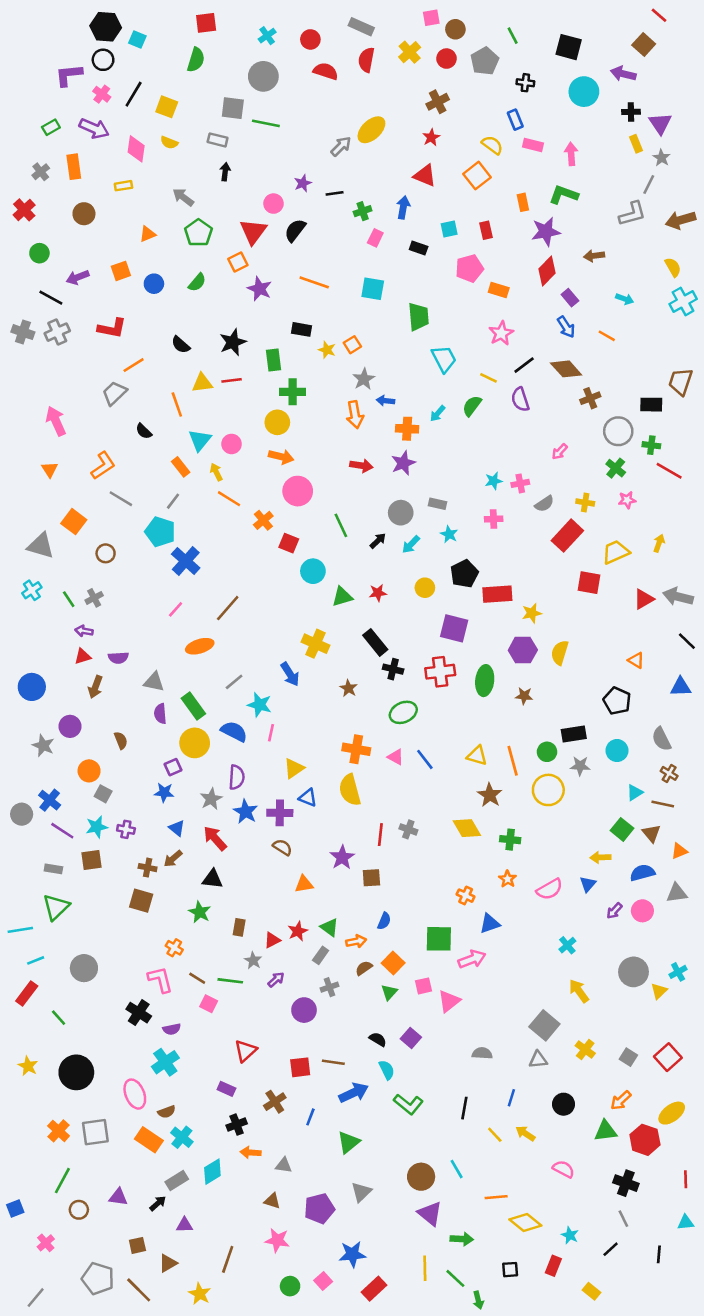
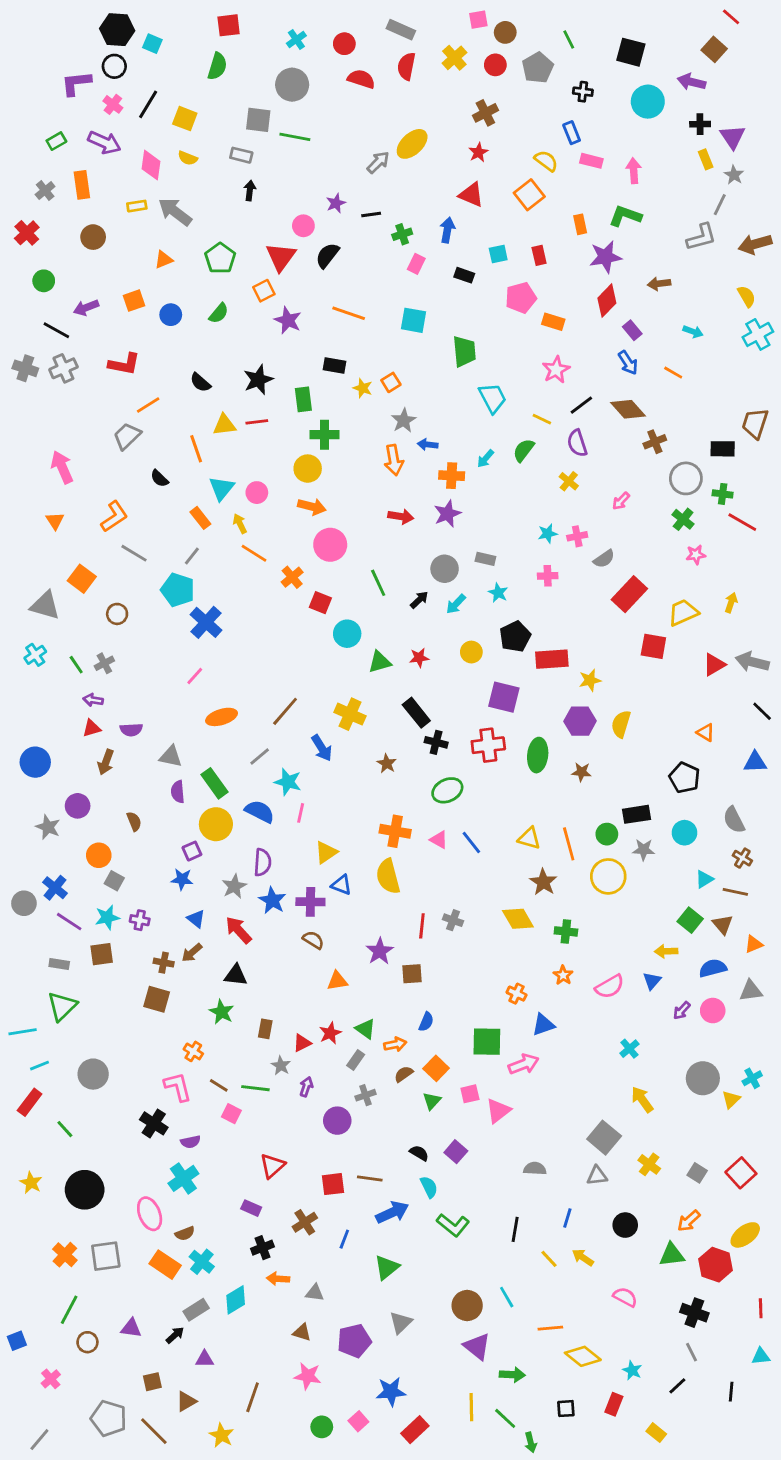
gray arrow: (183, 197) -> (175, 212), moved, size x1.4
yellow cross: (585, 502) -> (569, 481), moved, turned 30
brown line: (228, 608) -> (285, 711), moved
purple arrow: (276, 980) -> (306, 1087), turned -30

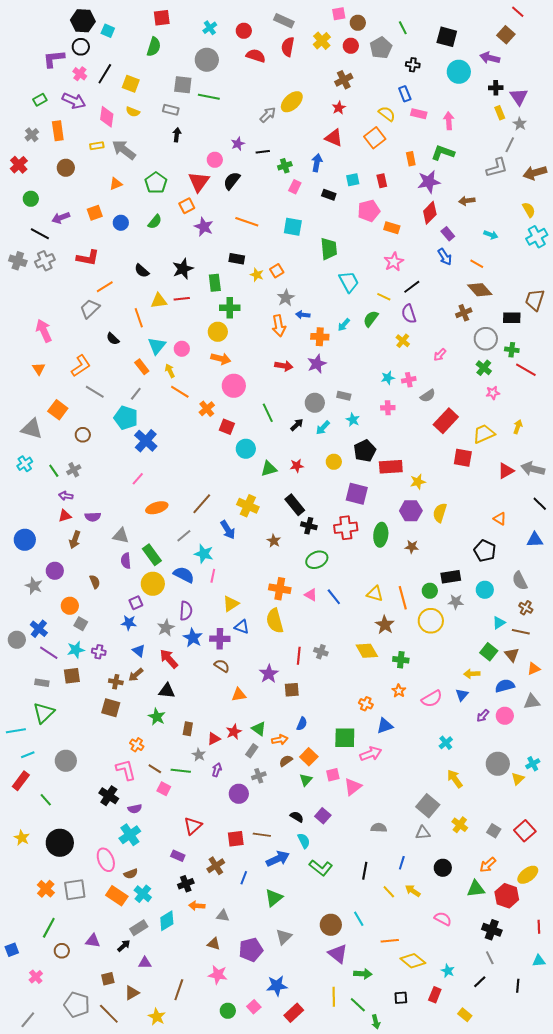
brown diamond: (628, 409) -> (480, 290), moved

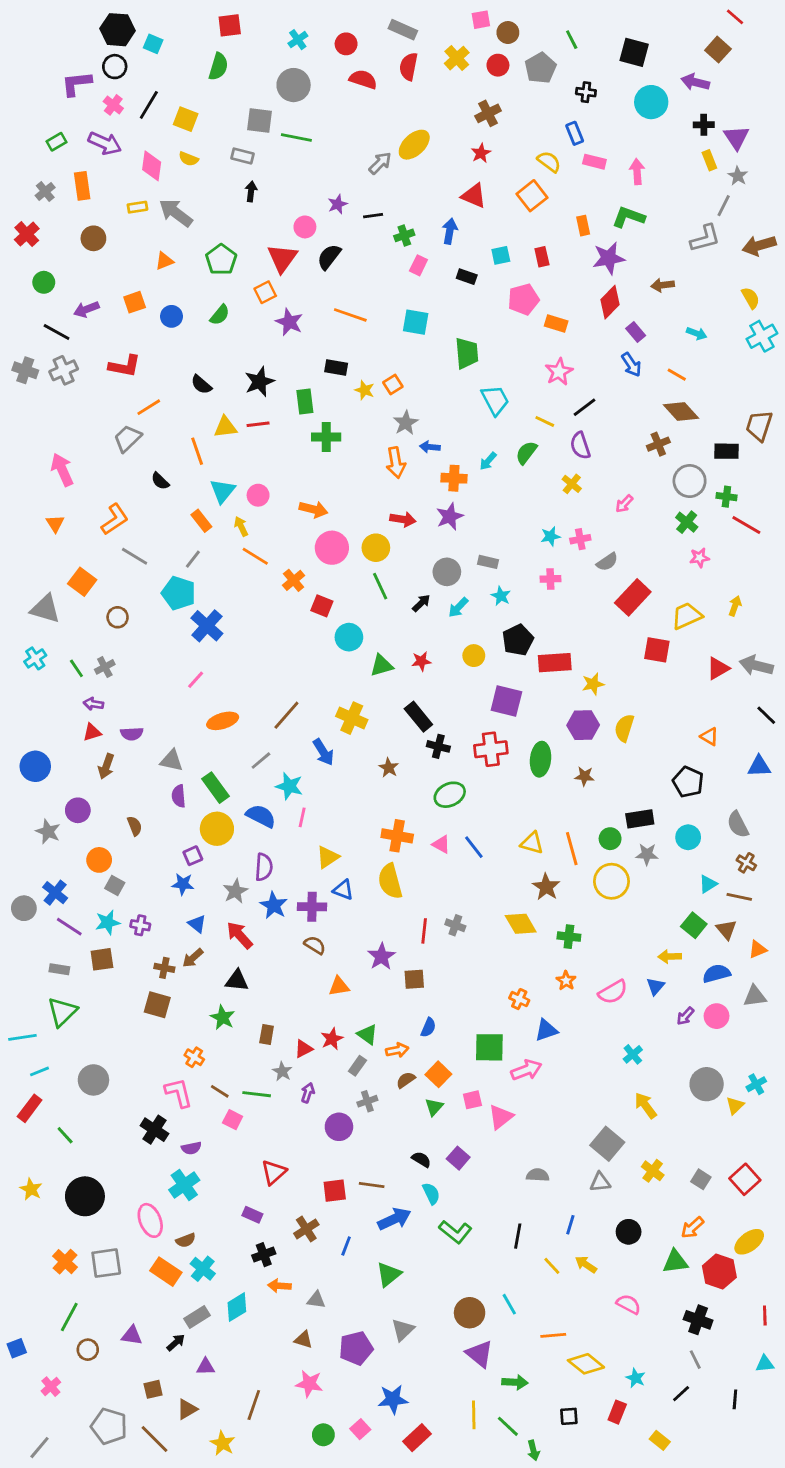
yellow circle: (218, 332) -> (376, 548), moved

